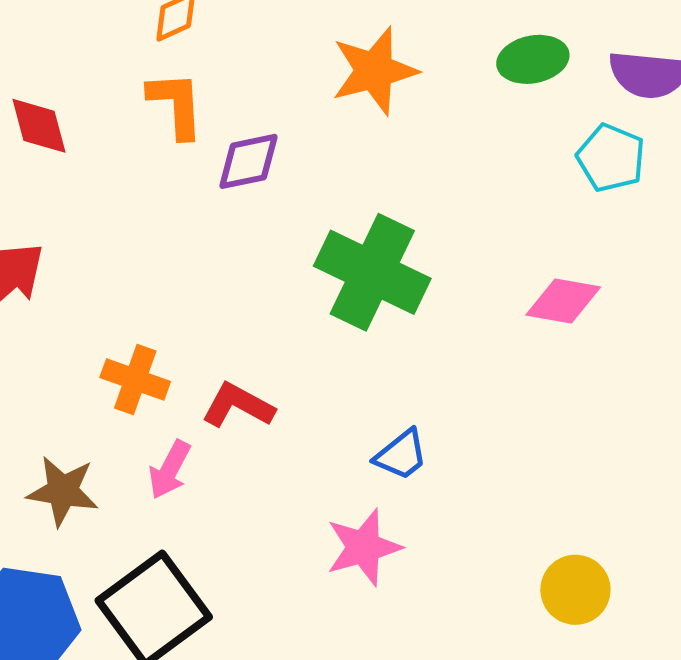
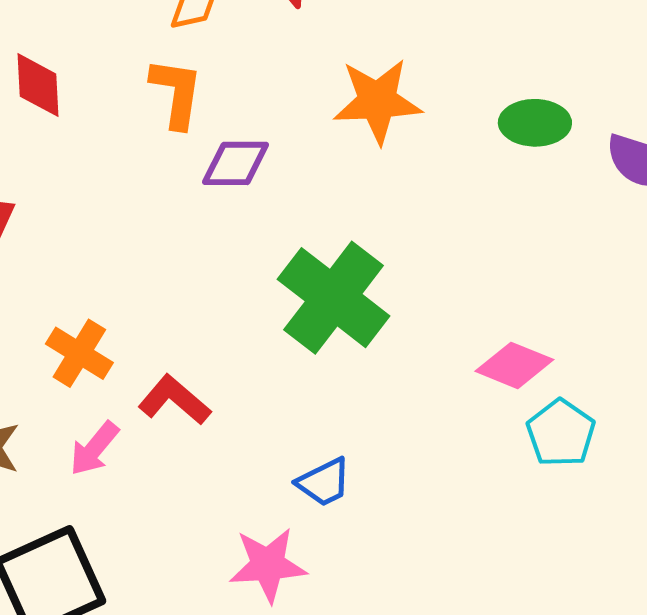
cyan pentagon: (611, 158) -> (561, 433), moved

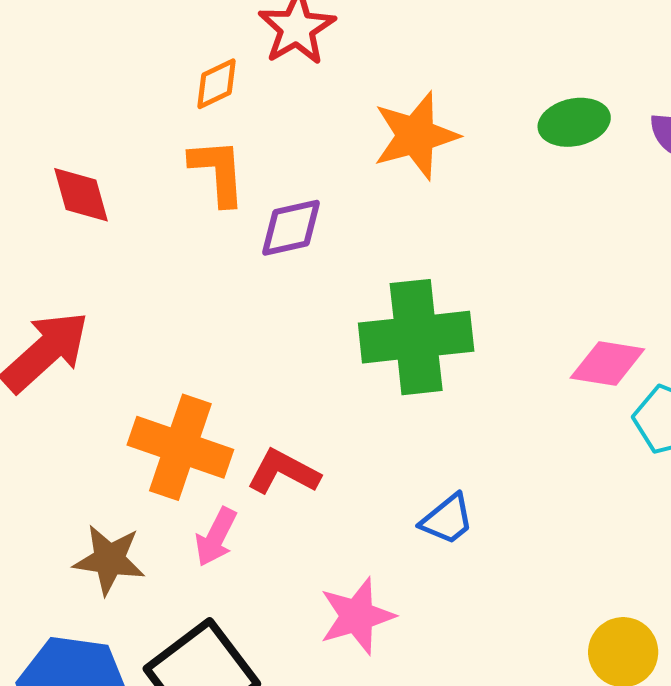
green cross: (334, 298) -> (416, 337), turned -31
orange cross: (79, 353) -> (180, 447), size x1.5
pink star: (268, 565) -> (357, 616), moved

